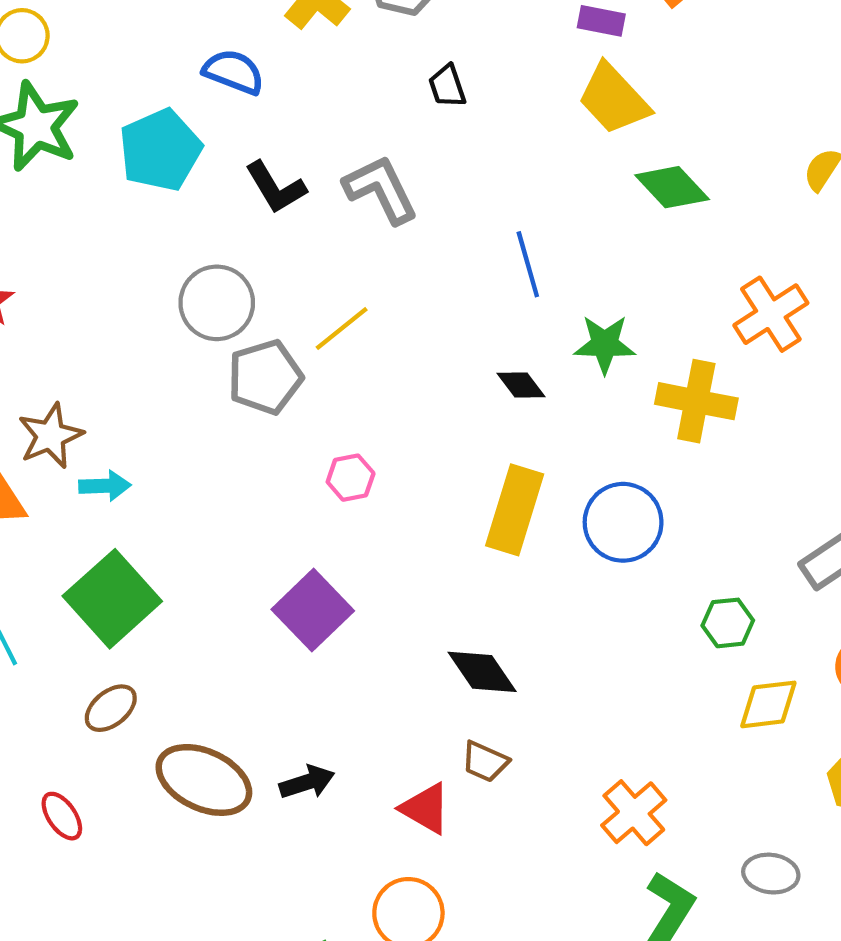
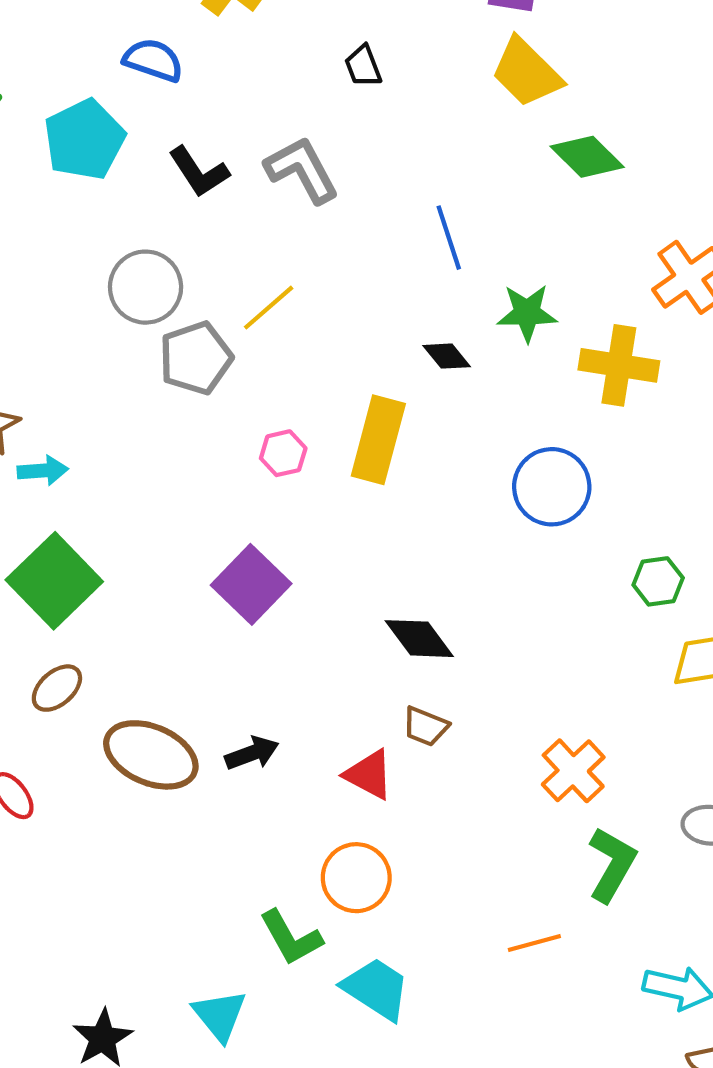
yellow rectangle: (515, 510) -> (378, 440), moved

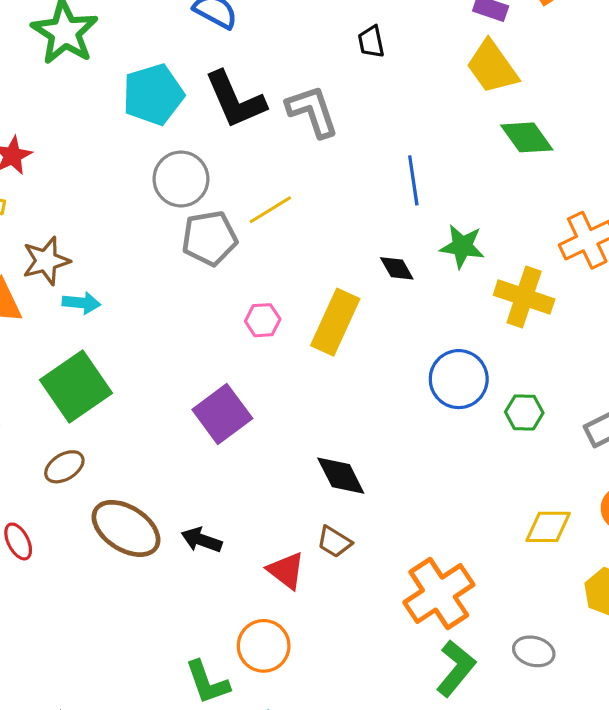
cyan pentagon: (84, 140) -> (153, 94), moved
black L-shape: (199, 172) -> (235, 100), size x1.4
green hexagon: (658, 581) -> (524, 412), moved
black arrow: (252, 753) -> (202, 540), turned -150
orange cross: (573, 771) -> (439, 594), size x1.4

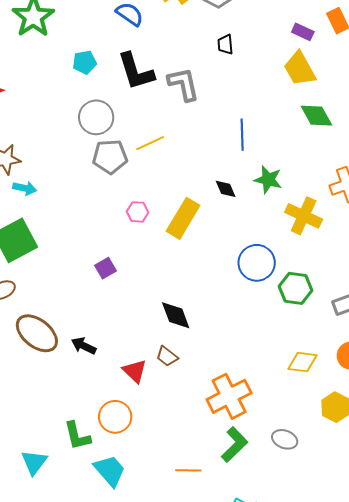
cyan pentagon: (153, 94) -> (85, 62), size x0.6
green hexagon: (524, 412) -> (296, 288), size x1.4
purple square: (222, 414) -> (105, 268), size x0.6

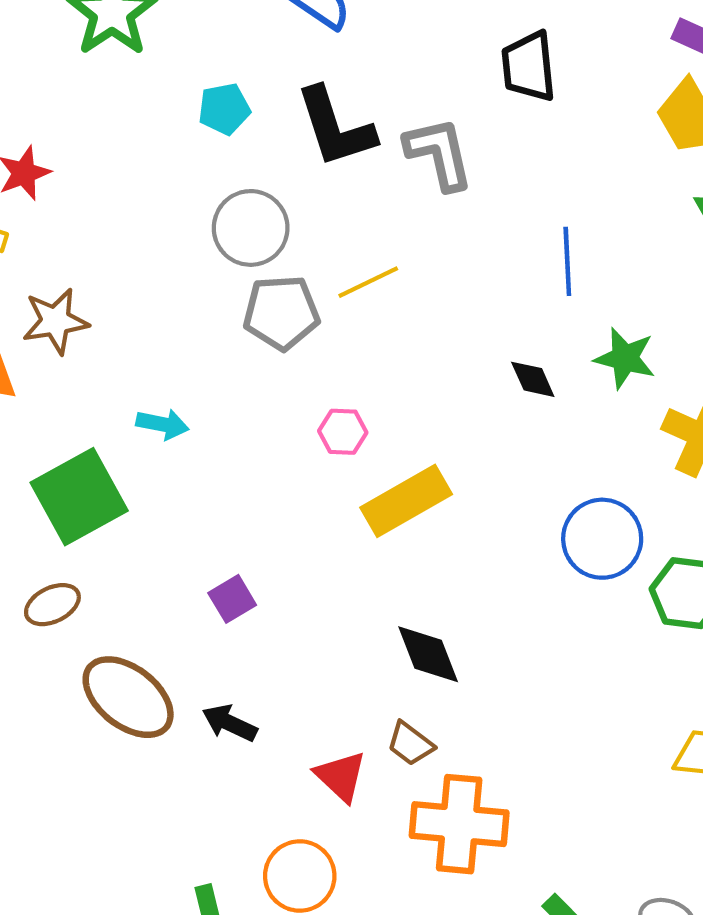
black trapezoid: (225, 44) -> (529, 67), size x1.6
cyan arrow: (25, 188) -> (163, 424), moved
yellow rectangle: (183, 218) -> (406, 501), moved, turned 30
purple square: (105, 268) -> (232, 599), moved
orange cross: (229, 396) -> (459, 824), moved, turned 33

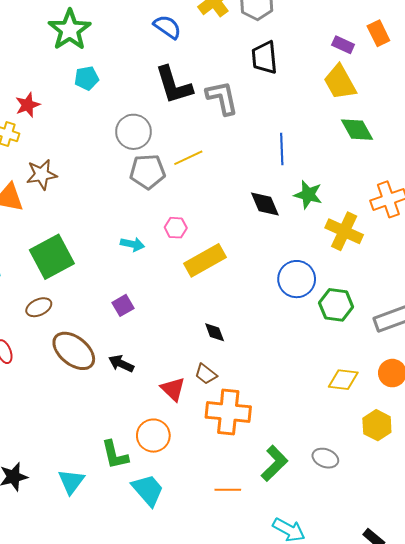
cyan pentagon: (224, 109) -> (87, 78), moved
black diamond: (533, 379) -> (265, 204), size x1.4
cyan arrow: (163, 424) -> (132, 244), moved
black diamond: (428, 654) -> (215, 332), size x0.7

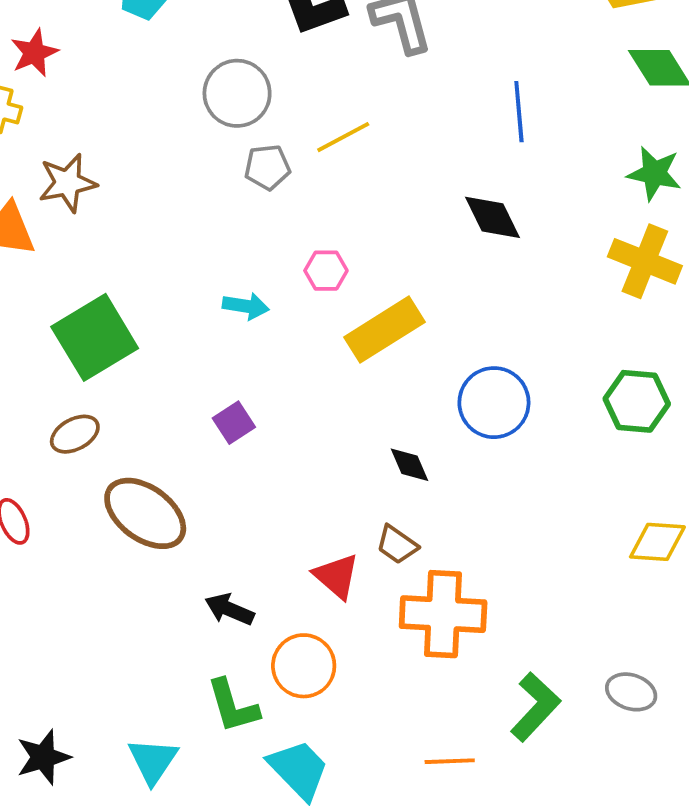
gray pentagon: (147, 172) -> (267, 167), size x0.7
green star: (308, 195) -> (654, 173), moved
blue circle: (297, 279) -> (494, 403), moved
black arrow: (121, 364) -> (229, 609), moved

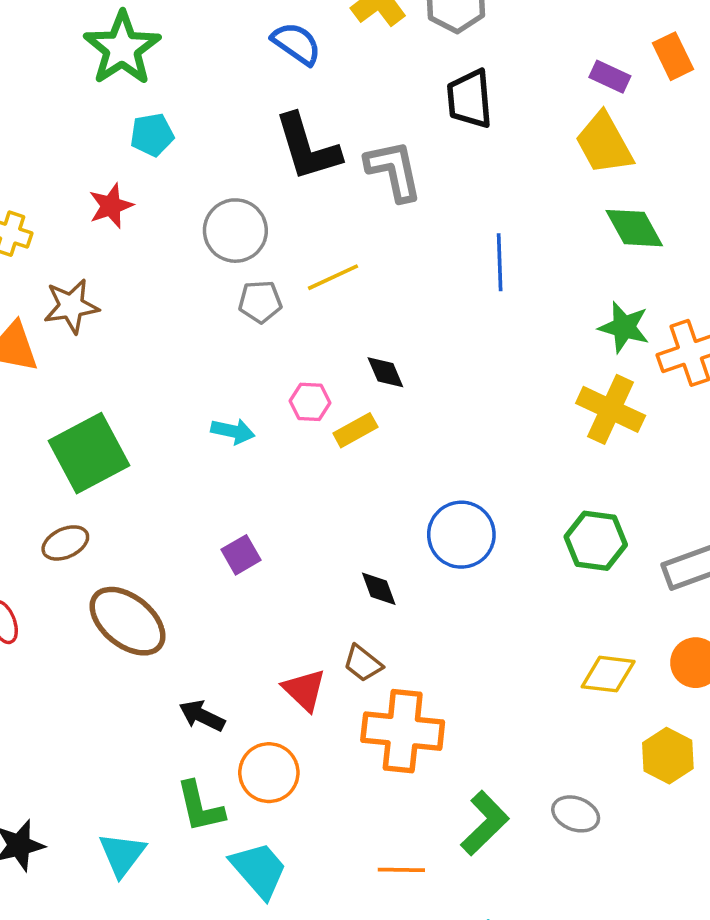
red star: (34, 53) -> (111, 206), moved
black diamond: (492, 217) -> (385, 372), moved, size x0.7
yellow rectangle: (385, 330) -> (355, 430), moved, size x0.6
purple square: (234, 423) -> (241, 555), moved

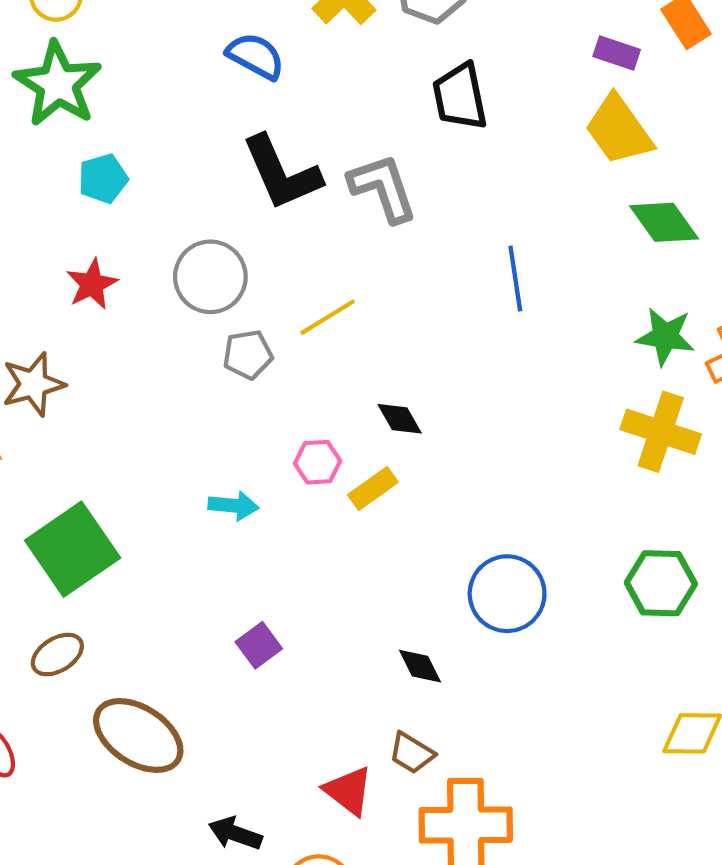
red star: (111, 206) -> (92, 284), moved

